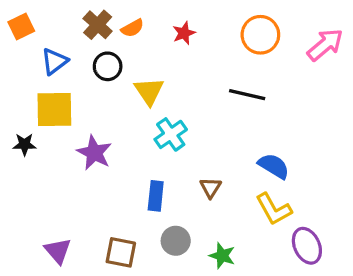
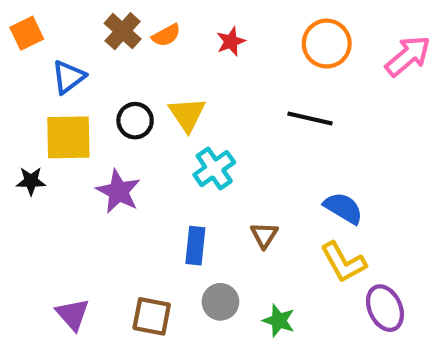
black circle: (108, 66) -> (135, 121), moved

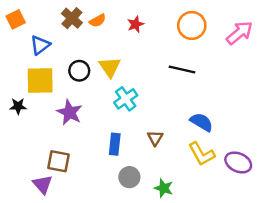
purple ellipse: (385, 308) -> (238, 162), moved, turned -40
brown square: (152, 316) -> (58, 161), moved

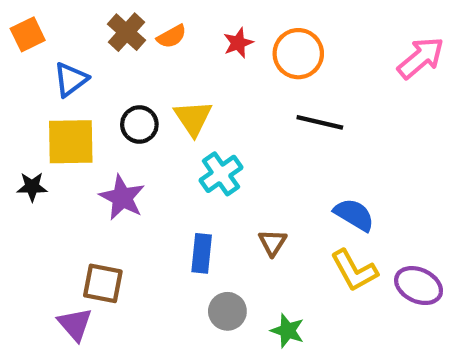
orange circle: (192, 25) -> (298, 54), moved

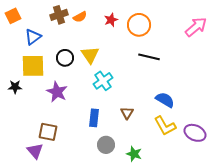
brown cross: (126, 32) -> (59, 15), turned 30

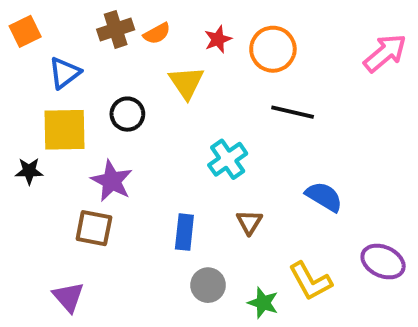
yellow triangle: (90, 55) -> (186, 83), moved
cyan cross: (103, 81) -> (228, 159), moved
yellow L-shape: (165, 126) -> (310, 281), moved
brown square: (48, 132) -> (94, 228), moved

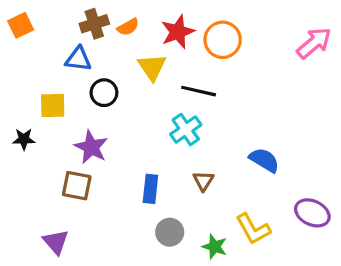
red star: (218, 39) -> (178, 32), size x1.5
blue triangle: (64, 73) -> (78, 59), moved, turned 44
black line: (293, 112) -> (199, 91), moved
yellow square: (64, 130) -> (53, 106), size x0.7

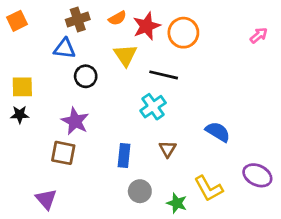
orange semicircle: (128, 27) -> (117, 18), moved
pink arrow: (314, 43) -> (259, 35), size x0.6
yellow square: (53, 106) -> (22, 87), moved

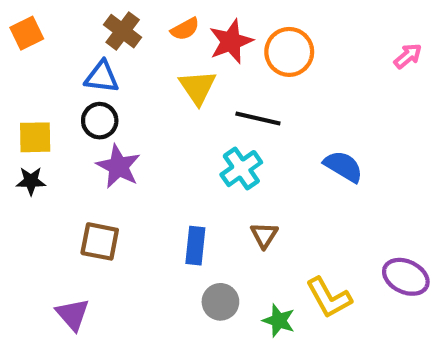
brown cross: (78, 19) -> (123, 31), turned -35
black circle: (86, 76) -> (100, 121), moved
purple star: (75, 121) -> (118, 166), moved
blue semicircle: (218, 132) -> (343, 166), moved

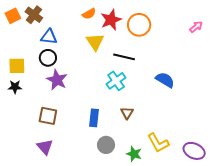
brown cross: (123, 31) -> (34, 15), moved
purple ellipse: (406, 277) -> (194, 151), moved
purple triangle: (73, 314) -> (45, 147), moved

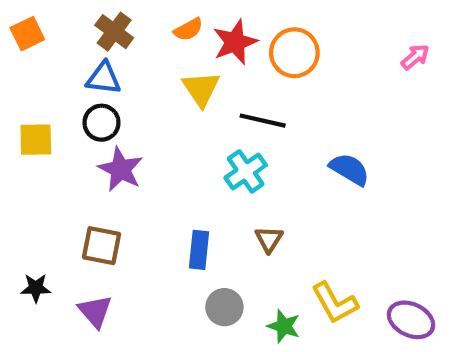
brown cross: (34, 15) -> (114, 32), moved
black star: (15, 87) -> (36, 288), moved

